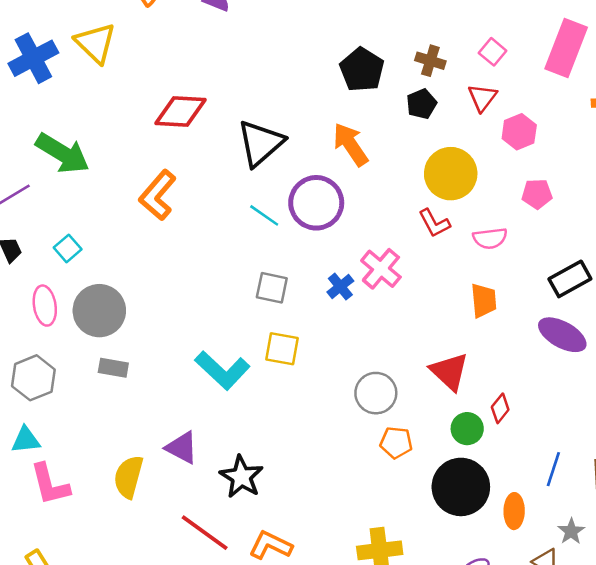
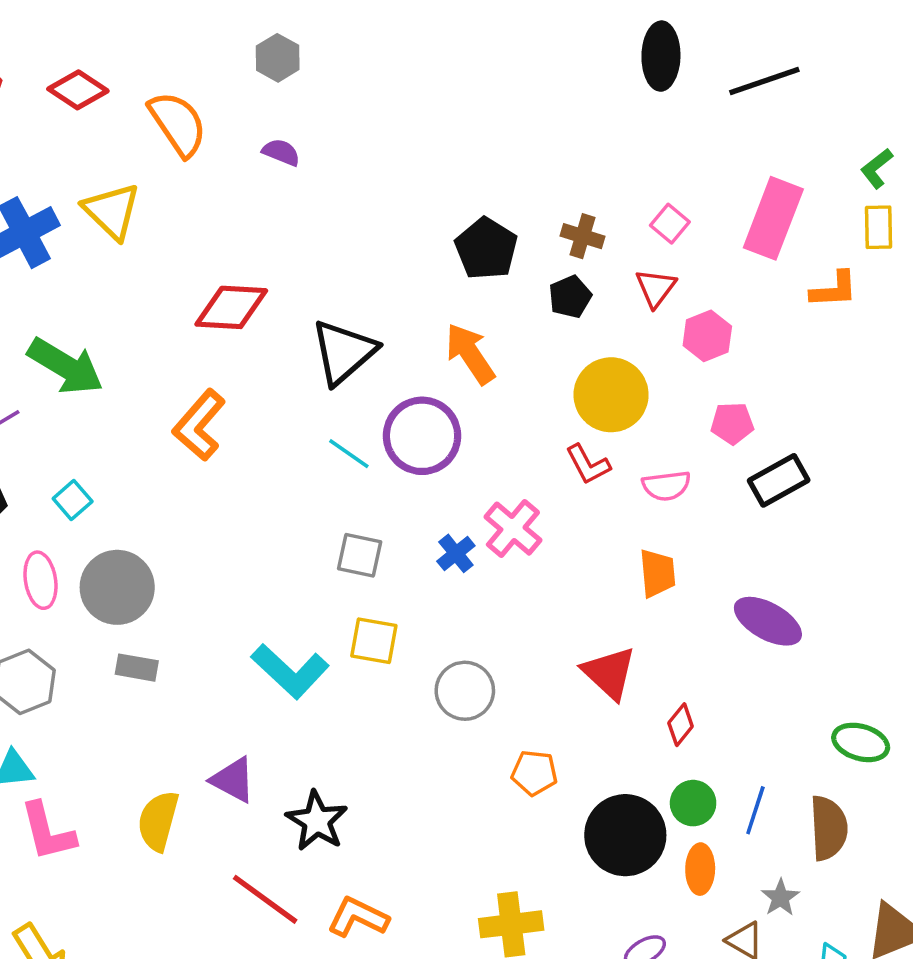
black rectangle: (570, 279) -> (779, 480), moved
gray circle: (376, 393) -> (465, 691), moved
green circle: (467, 429) -> (693, 803), moved

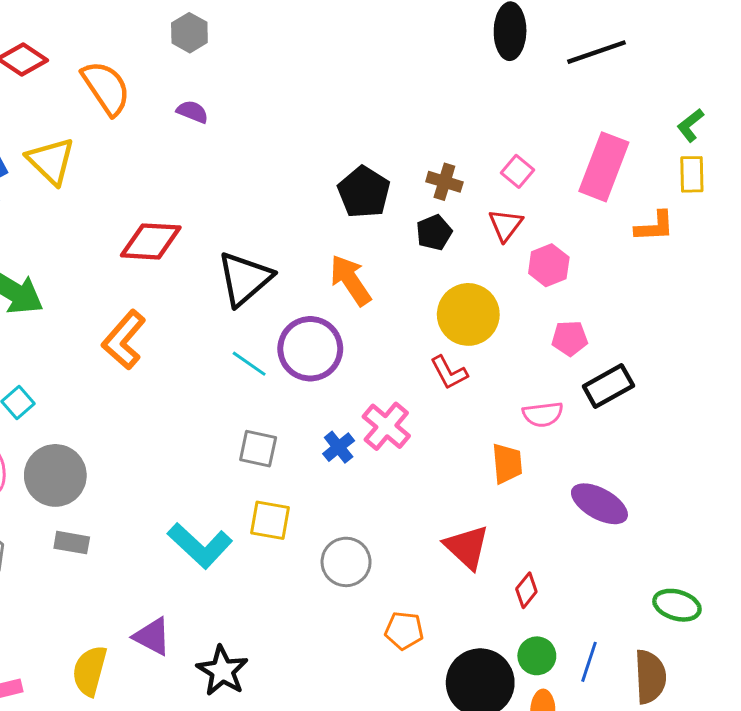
pink semicircle: (666, 486) -> (543, 414), moved

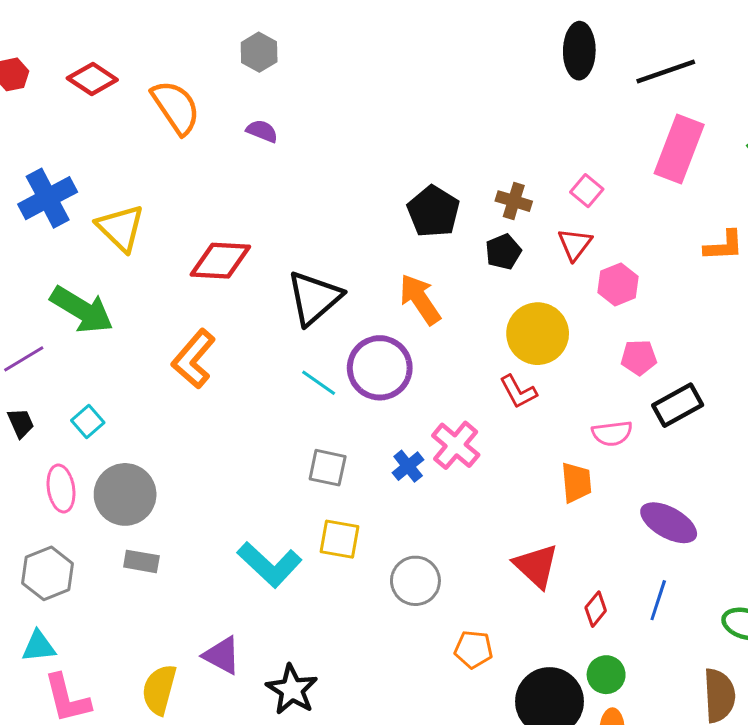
yellow triangle: (51, 161) -> (121, 228), moved
pink rectangle: (604, 167) -> (679, 149), moved
blue line: (589, 662) -> (658, 600), moved

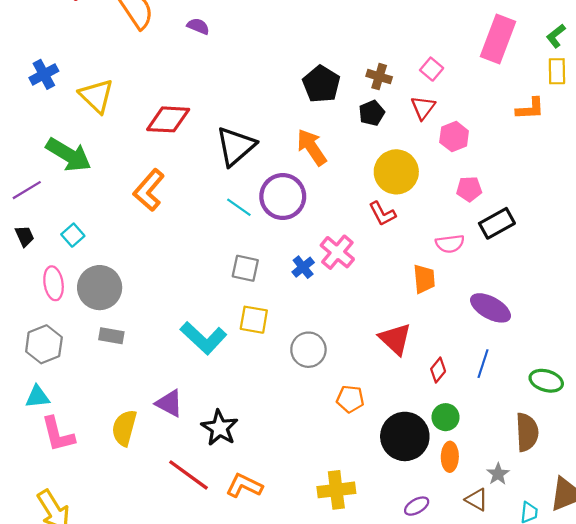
blue cross: (48, 198) -> (44, 74), size x0.7

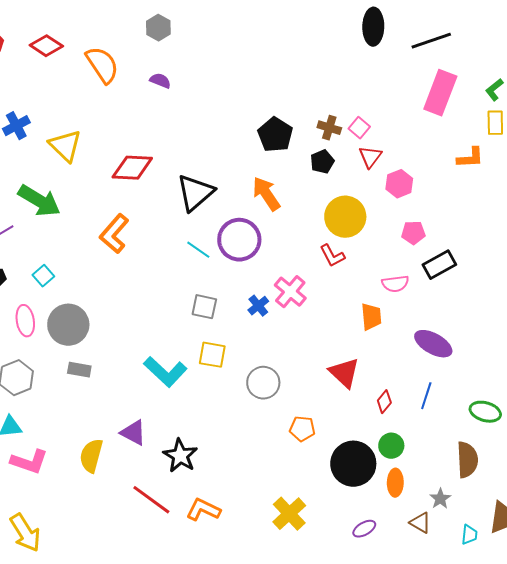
pink square: (432, 69) -> (359, 128), moved
pink L-shape: (58, 434) -> (29, 462), turned -57
yellow cross: (336, 490) -> (289, 514), turned -36

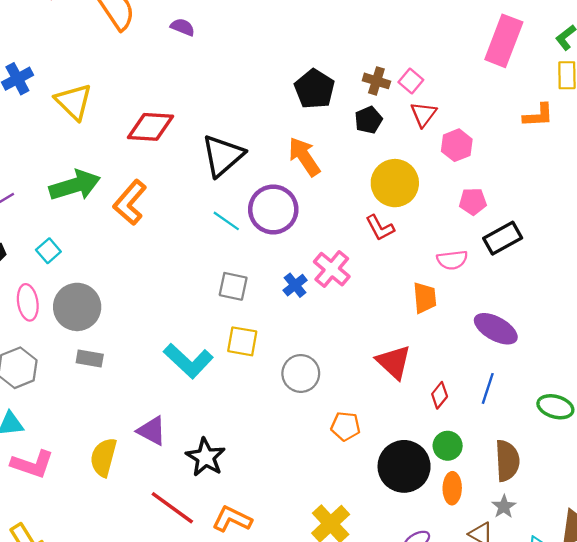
green arrow: (39, 201) -> (75, 185), moved, turned -48
brown semicircle: (467, 460) -> (507, 461), moved

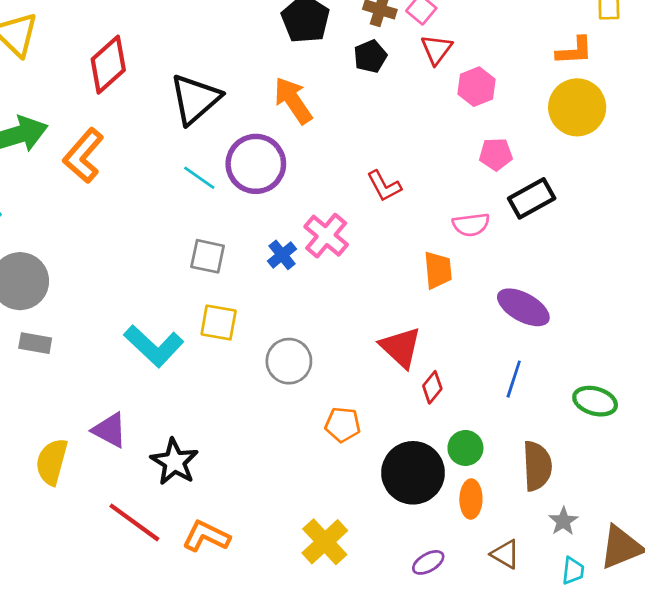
red diamond: (151, 127) -> (108, 65), turned -45
yellow circle: (395, 183) -> (577, 107), moved
red diamond: (440, 395) -> (432, 387), moved
gray star: (504, 507) -> (563, 521), moved

